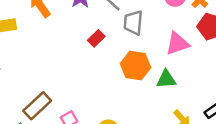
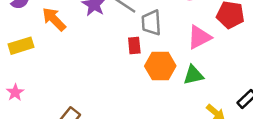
red rectangle: (96, 38) -> (134, 46), moved, turned -42

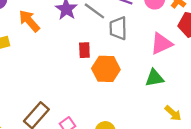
red rectangle: (134, 46) -> (84, 50), moved
orange hexagon: (160, 66) -> (106, 69), moved

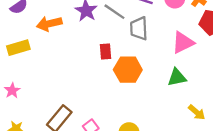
orange arrow: (29, 21) -> (49, 24), turned -60

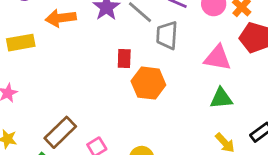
pink triangle: (183, 43) -> (218, 58), turned 30
green triangle: (177, 77) -> (221, 98), moved

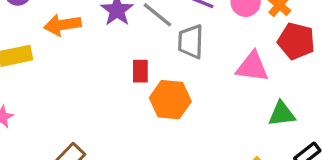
green triangle: (221, 98) -> (282, 114), moved

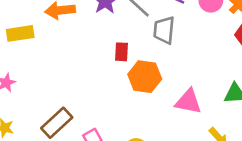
pink triangle: (252, 67) -> (188, 101), moved

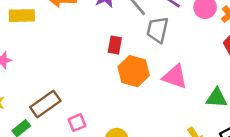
pink triangle: (188, 101) -> (175, 77), moved

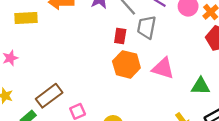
red rectangle: (115, 45) -> (120, 36), moved

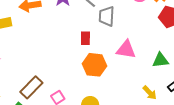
red rectangle: (120, 36) -> (85, 38), moved
orange hexagon: (126, 64) -> (95, 65), moved

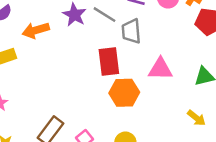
red rectangle: (85, 38) -> (109, 62), size x1.6

